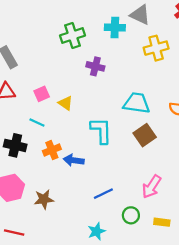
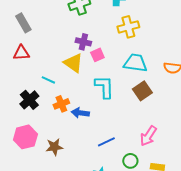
yellow cross: (156, 48) -> (128, 27), moved
purple cross: (95, 66) -> (83, 42), moved
pink square: (42, 94) -> (97, 55), moved
yellow triangle: (66, 103) -> (73, 63), size x1.5
black cross: (15, 145) -> (29, 100), turned 36

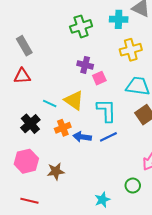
yellow triangle: (73, 63) -> (74, 100), moved
blue line: (106, 142) -> (108, 137), moved

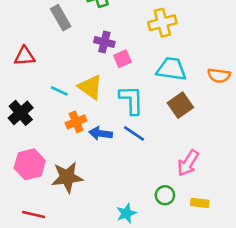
gray rectangle: (24, 46) -> (61, 18), moved
black cross: (30, 124) -> (21, 113), moved
blue line: (108, 137) -> (134, 133), turned 60
brown star: (56, 171) -> (67, 177), size x1.4

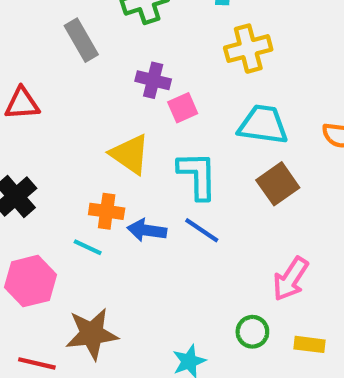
cyan line: (59, 91) -> (88, 247), moved
orange cross: (76, 122) -> (107, 211), turned 30
brown star: (67, 177) -> (92, 334), moved

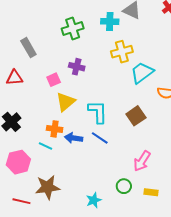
gray rectangle: (81, 40) -> (28, 48), moved
pink square: (183, 108) -> (54, 80), moved
cyan trapezoid: (263, 125) -> (142, 73), moved, turned -45
yellow triangle: (130, 154) -> (66, 102), turned 45

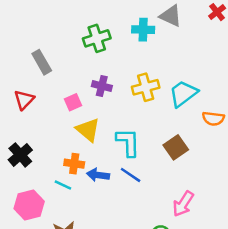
yellow cross: (122, 52) -> (146, 87), moved
red triangle: (14, 78) -> (24, 100), turned -42
yellow triangle: (66, 102) -> (88, 130), turned -40

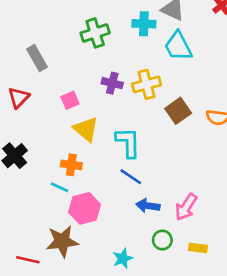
purple cross: (102, 86) -> (112, 83), moved
cyan trapezoid: (183, 94) -> (178, 46), moved, turned -80
brown square: (176, 147) -> (178, 111), moved
blue arrow: (98, 175) -> (148, 206), moved
pink hexagon: (29, 205) -> (85, 208), moved

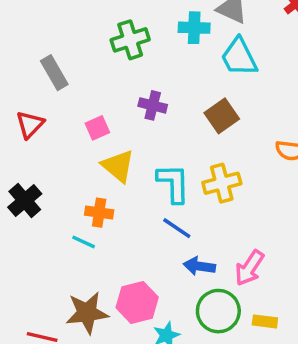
yellow cross: (147, 84) -> (222, 183), moved
brown square: (178, 111) -> (222, 116), moved
pink hexagon: (85, 208) -> (137, 302), moved
green circle: (162, 240) -> (218, 311), size x1.6

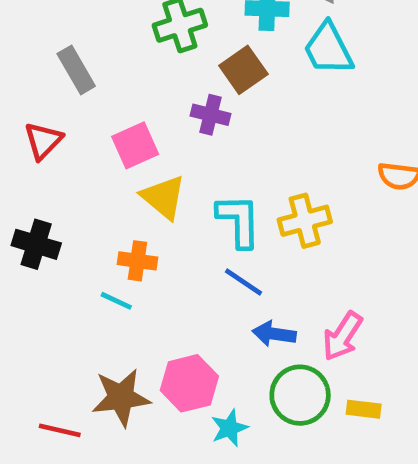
brown square: (222, 116) -> (243, 70), moved
pink square: (97, 128) -> (135, 145), size x1.4
black cross: (25, 200) -> (36, 244), turned -32

